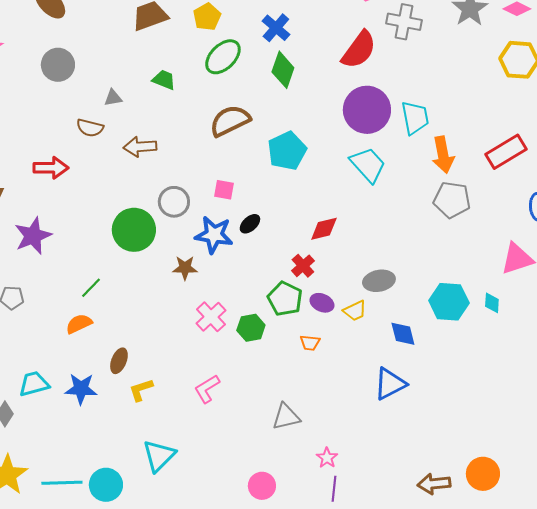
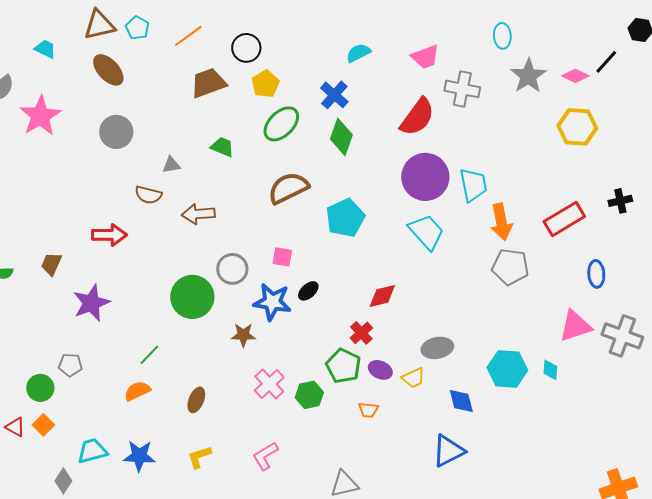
brown ellipse: (119, 361) -> (196, 400), moved

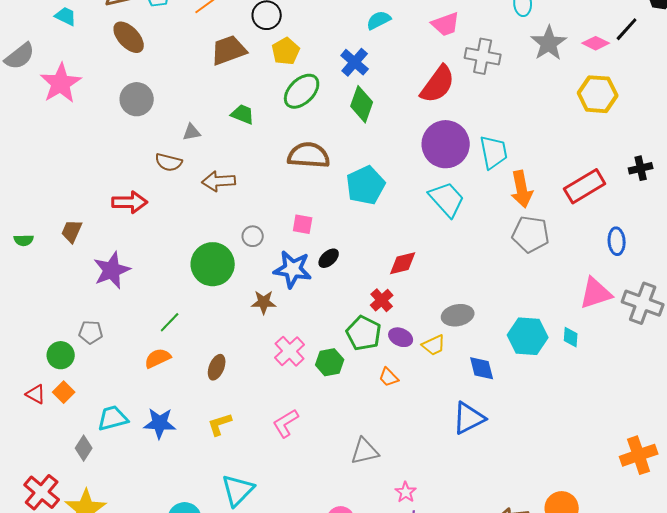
brown semicircle: (288, 188) -> (309, 155), turned 30
gray circle: (232, 269) -> (253, 236), size x0.7
orange trapezoid: (368, 410) -> (389, 377), turned 40

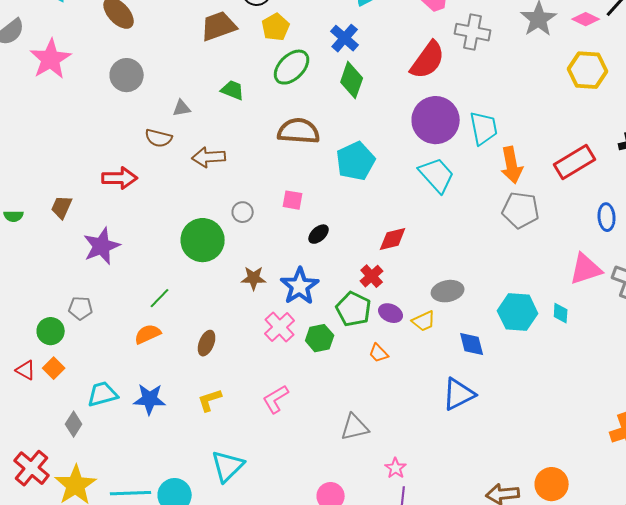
blue star: (293, 269) -> (300, 286), moved, turned 30

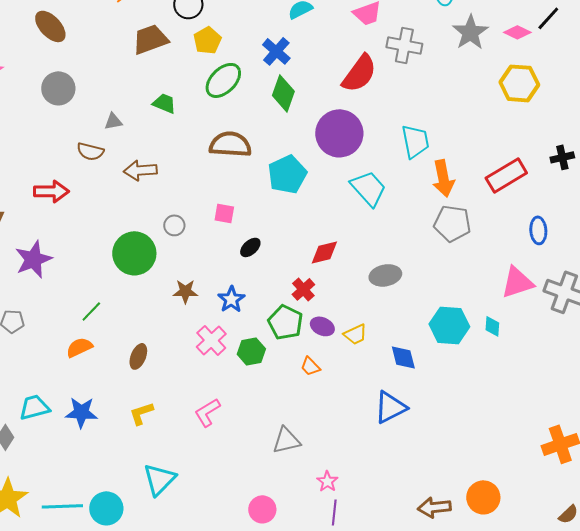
purple circle: (436, 120) -> (339, 133), moved
blue star: (300, 286) -> (231, 299), size x0.7
gray ellipse: (448, 291) -> (385, 275), moved

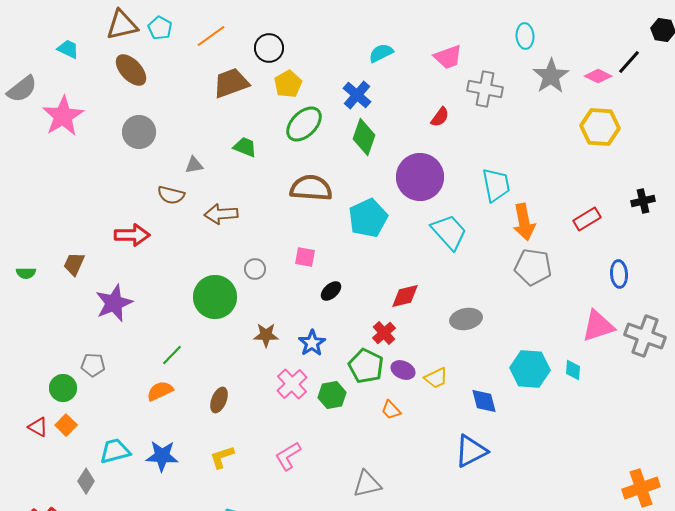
red semicircle: (359, 73) -> (440, 117), size x0.5
red rectangle: (506, 175) -> (587, 219), size x0.7

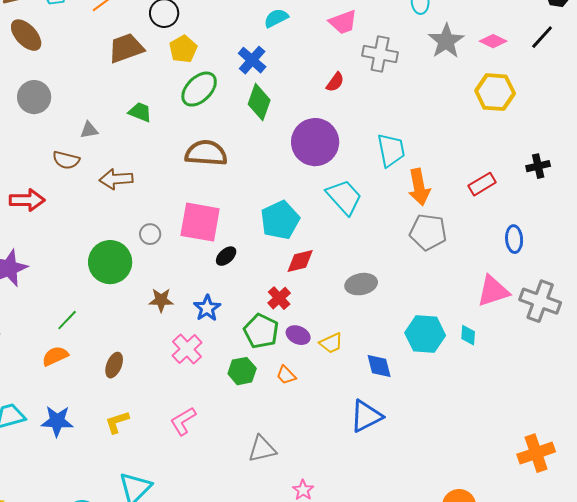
black line: (629, 62) -> (542, 37), moved
cyan pentagon: (368, 218) -> (280, 220), moved
pink square: (305, 257) -> (200, 222), size x2.0
green hexagon: (332, 395) -> (242, 371), moved

